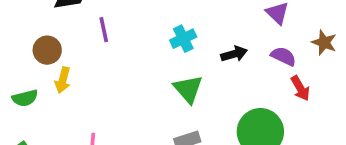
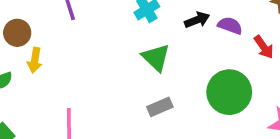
purple semicircle: (283, 56) -> (230, 26), moved

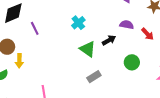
black arrow: (197, 20) -> (109, 40), moved
green circle: (229, 92) -> (132, 62), size x0.6

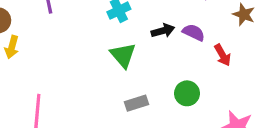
black arrow: (109, 40) -> (163, 31), moved
gray rectangle: (94, 77) -> (136, 103), moved

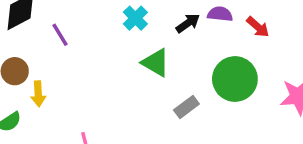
green circle: (187, 93) -> (235, 79), size x1.6

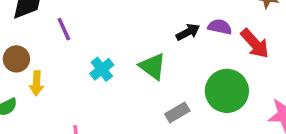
cyan cross: (135, 18) -> (102, 69), moved
red arrow: (258, 27) -> (255, 43), size x1.4

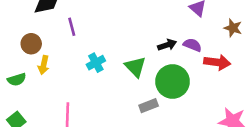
red arrow: (255, 43) -> (217, 62), turned -50
green circle: (227, 91) -> (173, 81), moved

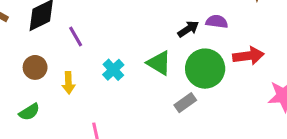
red arrow: (217, 62) -> (248, 56), moved
yellow arrow: (44, 65) -> (69, 83), moved

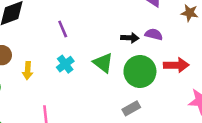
black arrow: (188, 29) -> (130, 38), turned 30
purple line: (76, 36) -> (63, 29), moved
gray rectangle: (185, 103) -> (131, 108), moved

